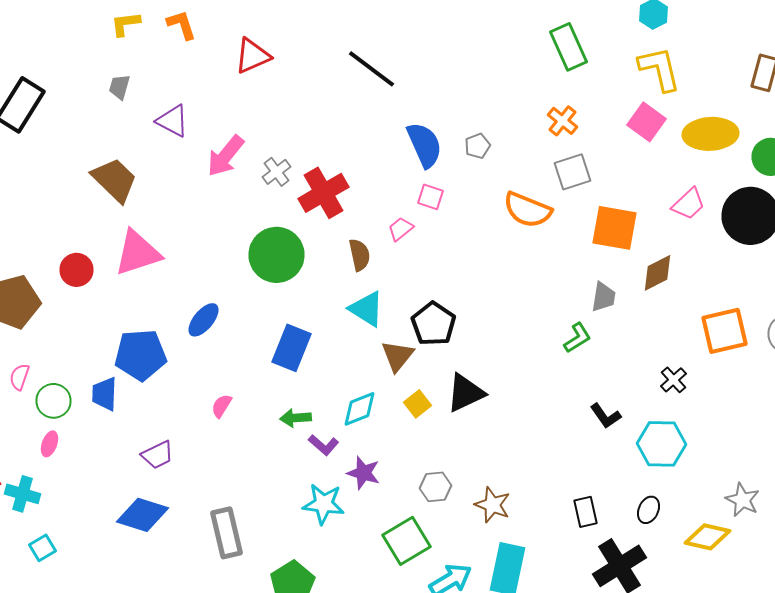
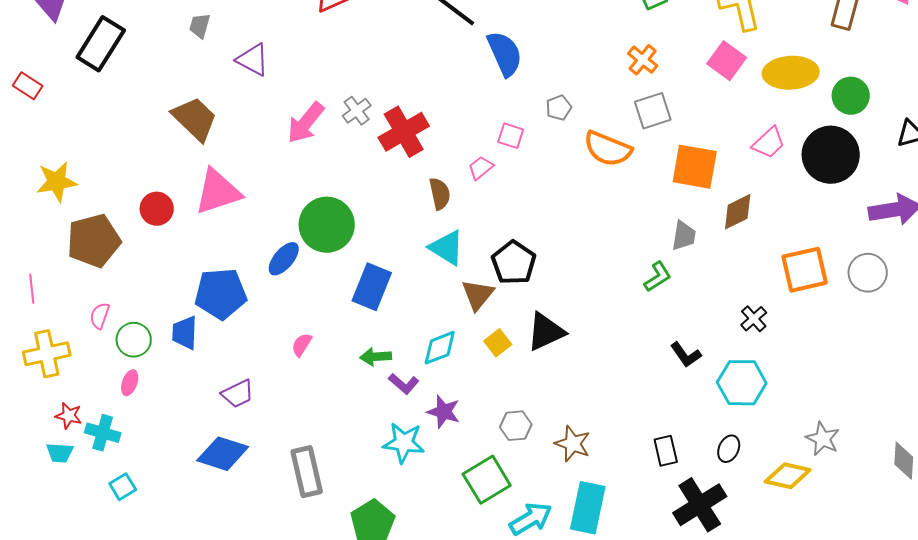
blue semicircle: (424, 145) -> (505, 54), moved
gray pentagon: (478, 146) -> (559, 108), moved
pink arrow: (226, 156) -> (306, 123), moved
green circle: (276, 255) -> (327, 225), moved

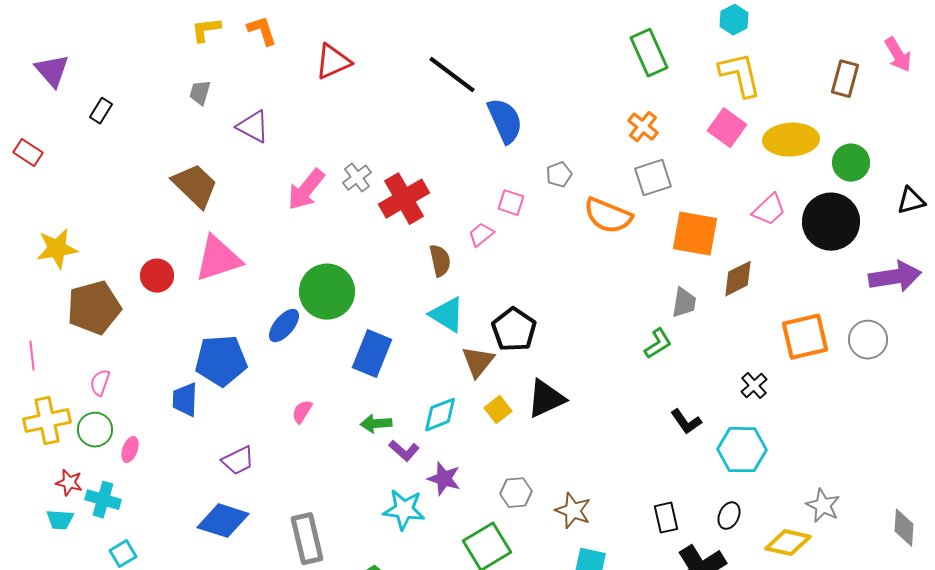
black rectangle: (101, 44) -> (101, 111), size x0.5
green circle: (134, 340) -> (95, 430), moved

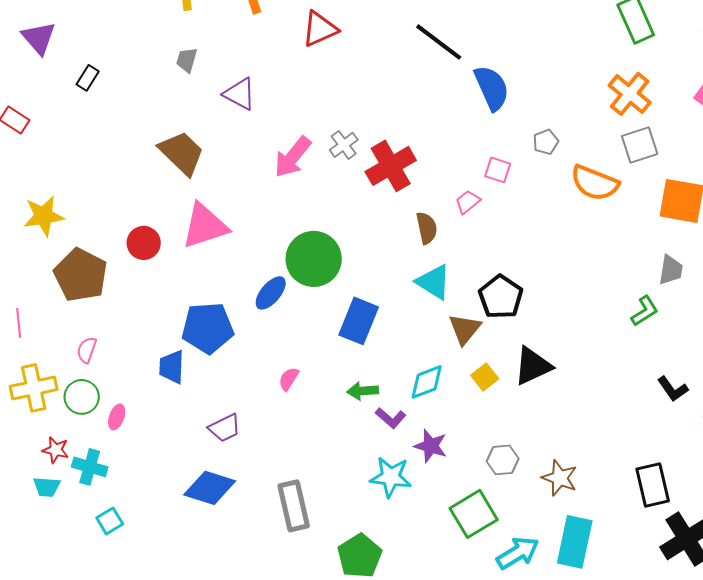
orange cross: (643, 127) -> (630, 94), size x1.4
brown pentagon: (94, 308) -> (81, 275), turned -30
black rectangle: (666, 518) -> (653, 485), size x1.4

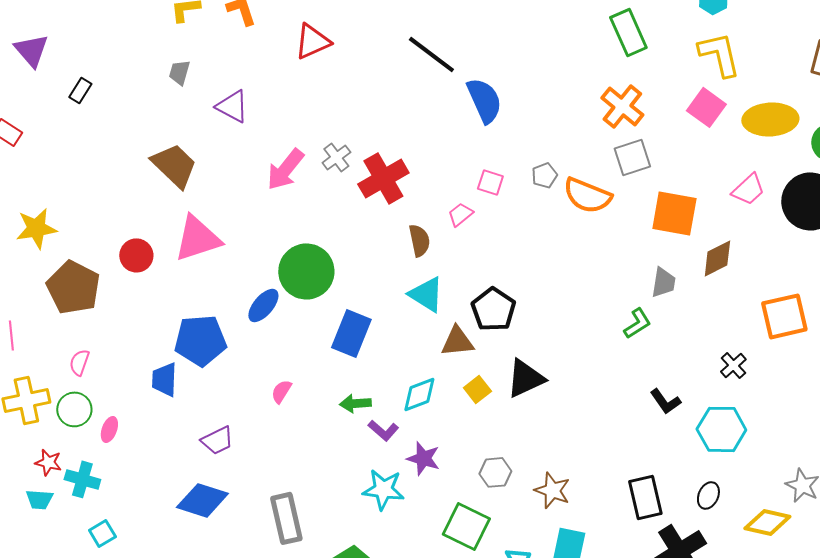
gray pentagon: (546, 142) -> (544, 175), moved
brown triangle: (465, 329) -> (457, 341), turned 45
green square: (474, 514) -> (466, 526), turned -33

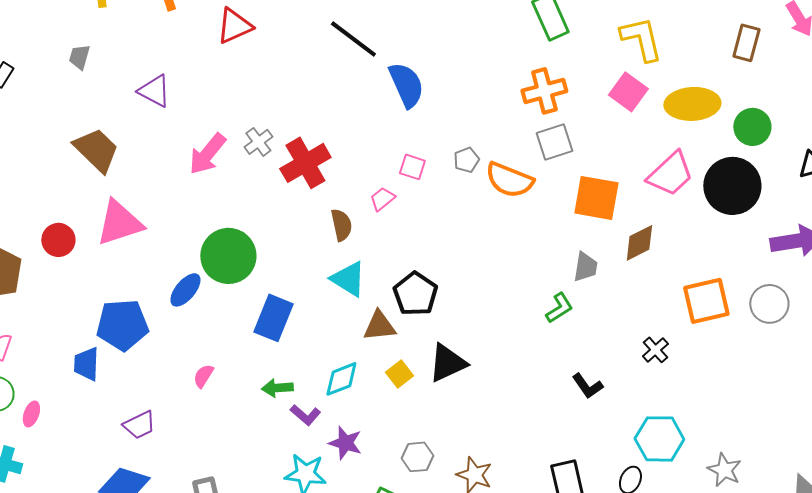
gray trapezoid: (179, 72) -> (79, 57), moved
orange cross: (622, 106) -> (544, 91), turned 36
pink trapezoid: (748, 189) -> (670, 174), size x1.4
cyan hexagon: (721, 429) -> (659, 439), moved

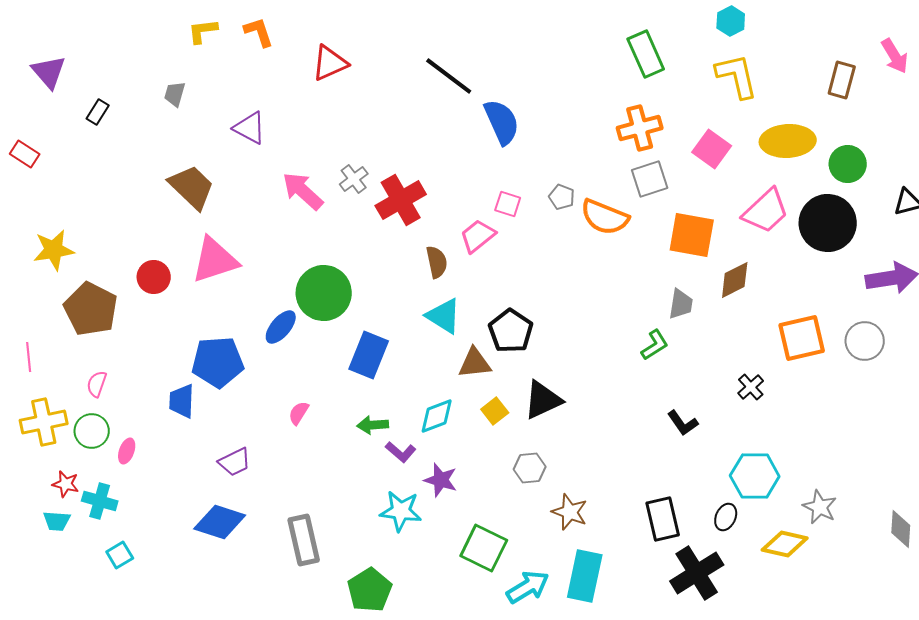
pink square: (628, 92) -> (712, 149), moved
pink arrow: (207, 154) -> (303, 191), turned 93
gray pentagon: (466, 160) -> (562, 197), turned -30
pink trapezoid: (382, 199) -> (478, 236), size x1.4
gray hexagon: (417, 457) -> (530, 468), moved

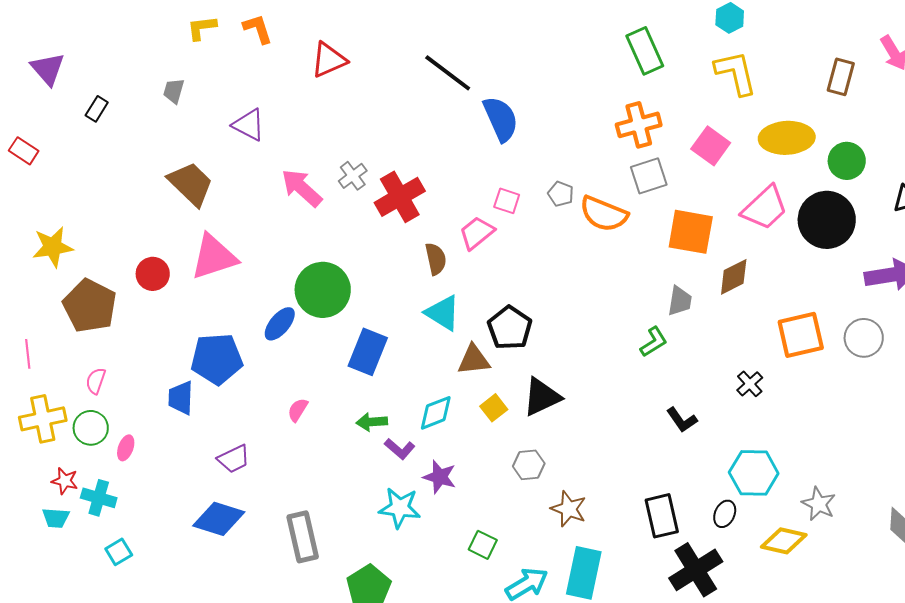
green square: (484, 548) -> (483, 545), size x0.6

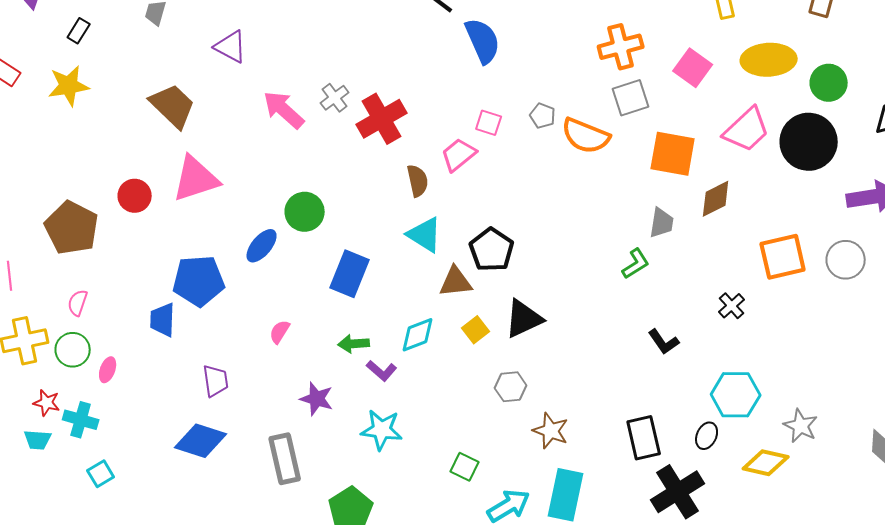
yellow star: (53, 247) -> (69, 86), moved
green circle: (323, 290) -> (305, 212), size x0.7
purple trapezoid: (234, 459) -> (216, 381), turned -72
purple star: (440, 477) -> (317, 399), moved

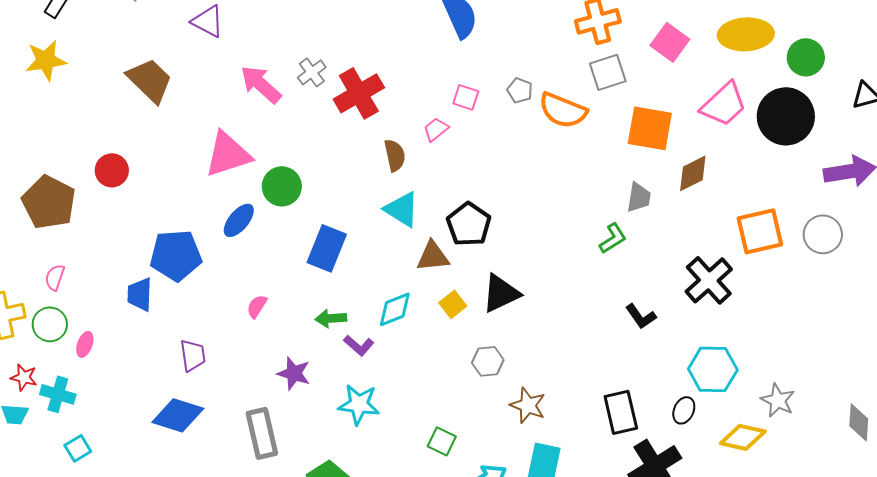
pink trapezoid: (459, 155) -> (436, 129), size x0.7
pink triangle: (196, 179) -> (228, 154), moved
black cross: (732, 306) -> (709, 280), size x1.8

